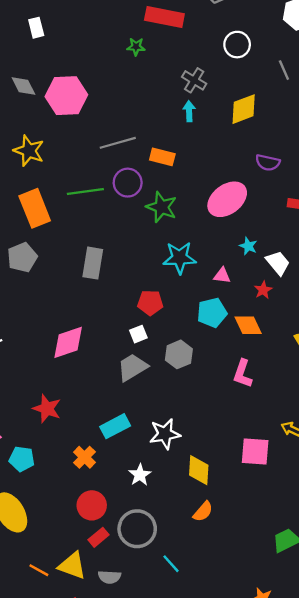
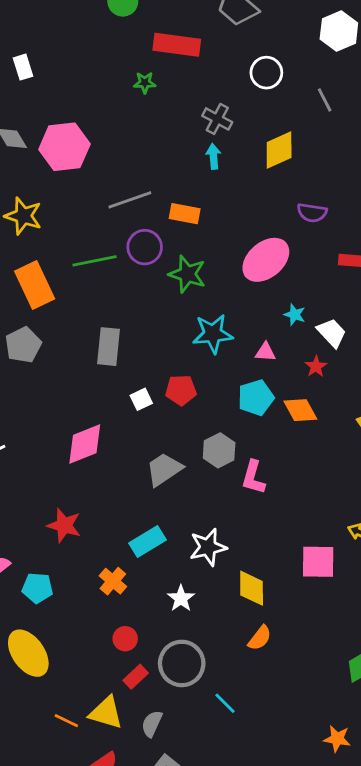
white square: (138, 334) -> (141, 399), moved
pink L-shape: (243, 374) -> (253, 477), moved
red circle: (92, 505) -> (125, 639), size x0.7
gray semicircle: (109, 577) -> (152, 724), turned 115

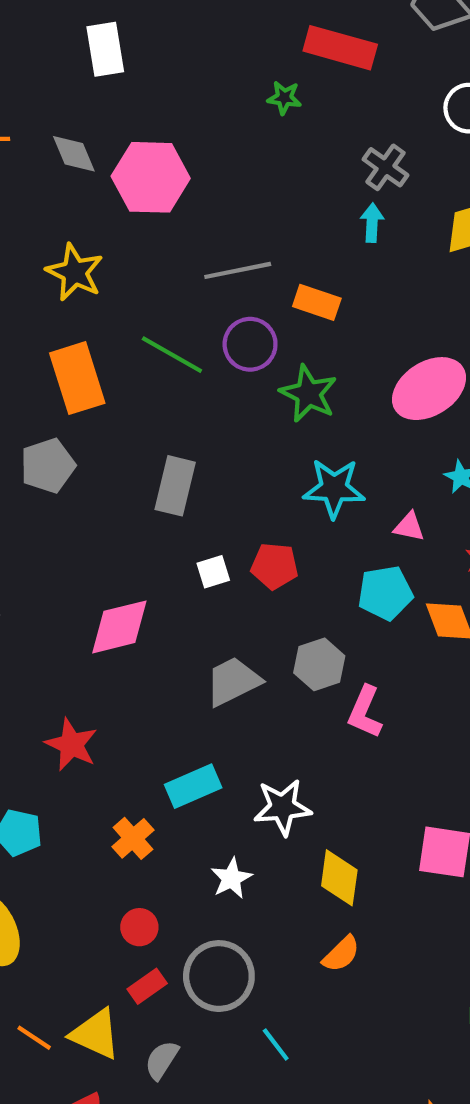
white rectangle: (23, 67) -> (105, 49), size x1.4
green line: (94, 261) -> (172, 355), turned 33

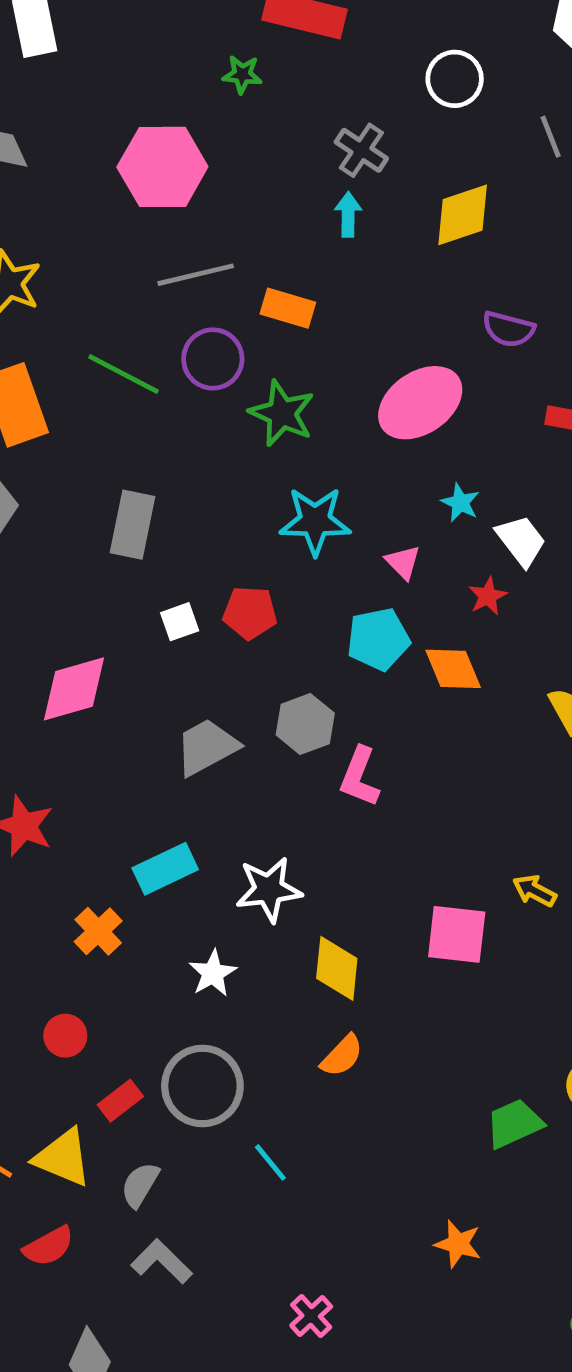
pink hexagon: (151, 177) -> (162, 167), moved
pink triangle: (409, 527) -> (403, 562), turned 36
red circle: (139, 927) -> (65, 1036), moved

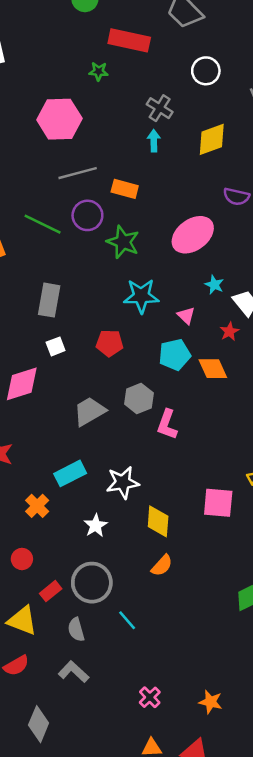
white square: (180, 622) -> (56, 346), moved
gray semicircle: (140, 1185) -> (76, 630), moved, turned -45
orange star: (458, 1244) -> (211, 702), moved

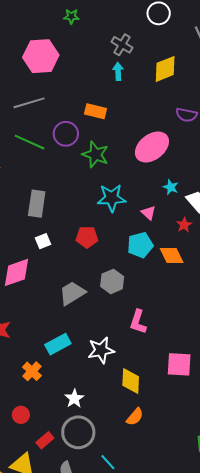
gray line: (78, 173) -> (29, 103), moved
pink L-shape: (167, 424) -> (138, 322), moved
white star: (96, 526) -> (74, 399), moved

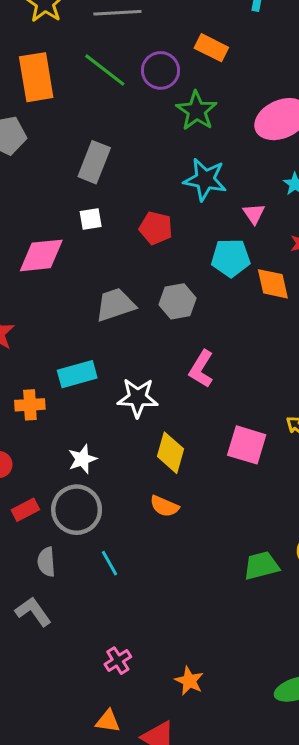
orange cross: (32, 371) -> (30, 405), turned 30
orange semicircle: (135, 417) -> (164, 506), turned 60

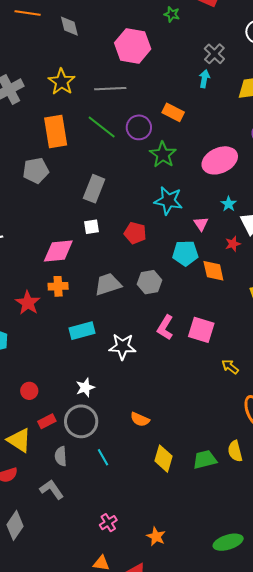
orange cross: (30, 405) -> (58, 286), moved
pink square: (247, 445) -> (201, 330), moved
yellow diamond: (171, 453) -> (163, 459), moved

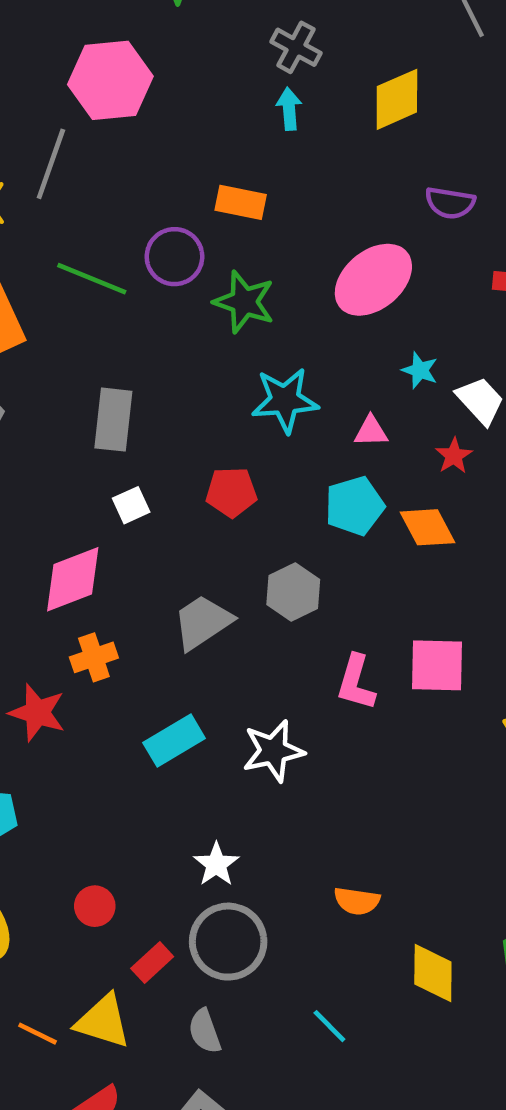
gray line: (110, 89) -> (51, 164), moved, turned -52
pink triangle: (201, 224) -> (371, 431), turned -42
cyan line: (103, 457) -> (329, 1026), moved

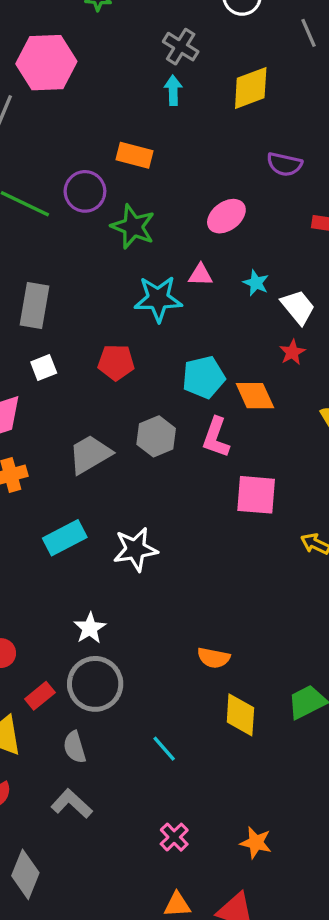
pink ellipse: (373, 280) -> (226, 216), size x0.7
pink triangle: (371, 431) -> (201, 275), moved
red star: (454, 456) -> (292, 352), moved
pink L-shape: (356, 682) -> (216, 437), moved
orange semicircle: (357, 901) -> (214, 658), moved

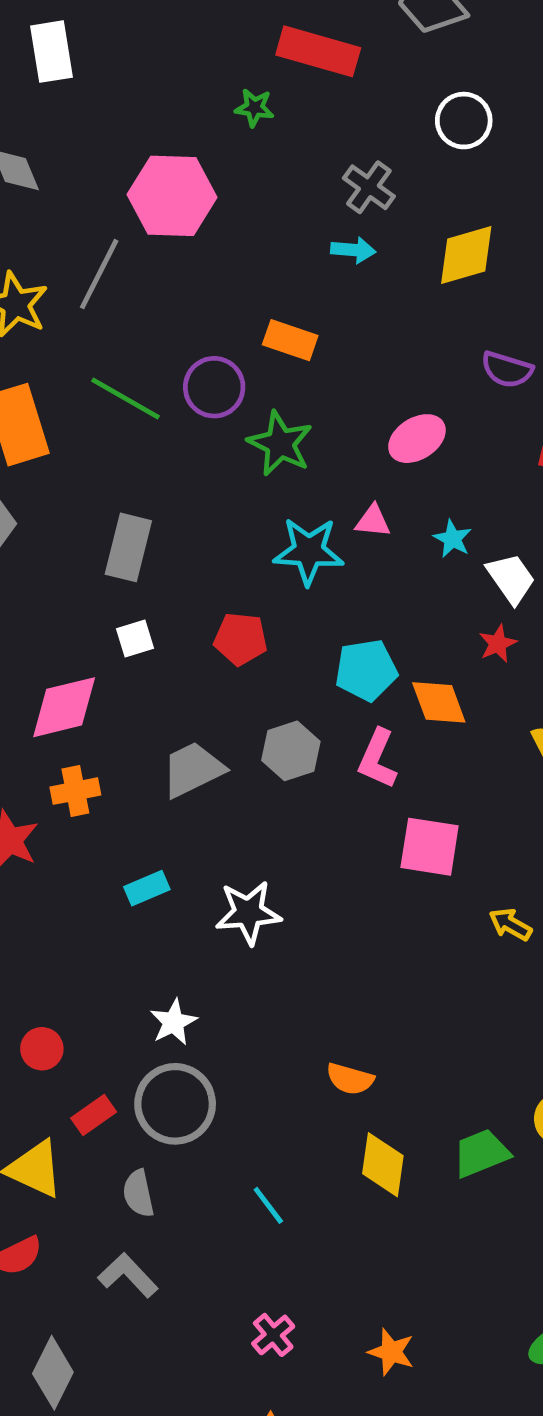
cyan arrow: (173, 90) -> (353, 250), turned 92
cyan rectangle: (65, 538) -> (147, 888), size x0.7

